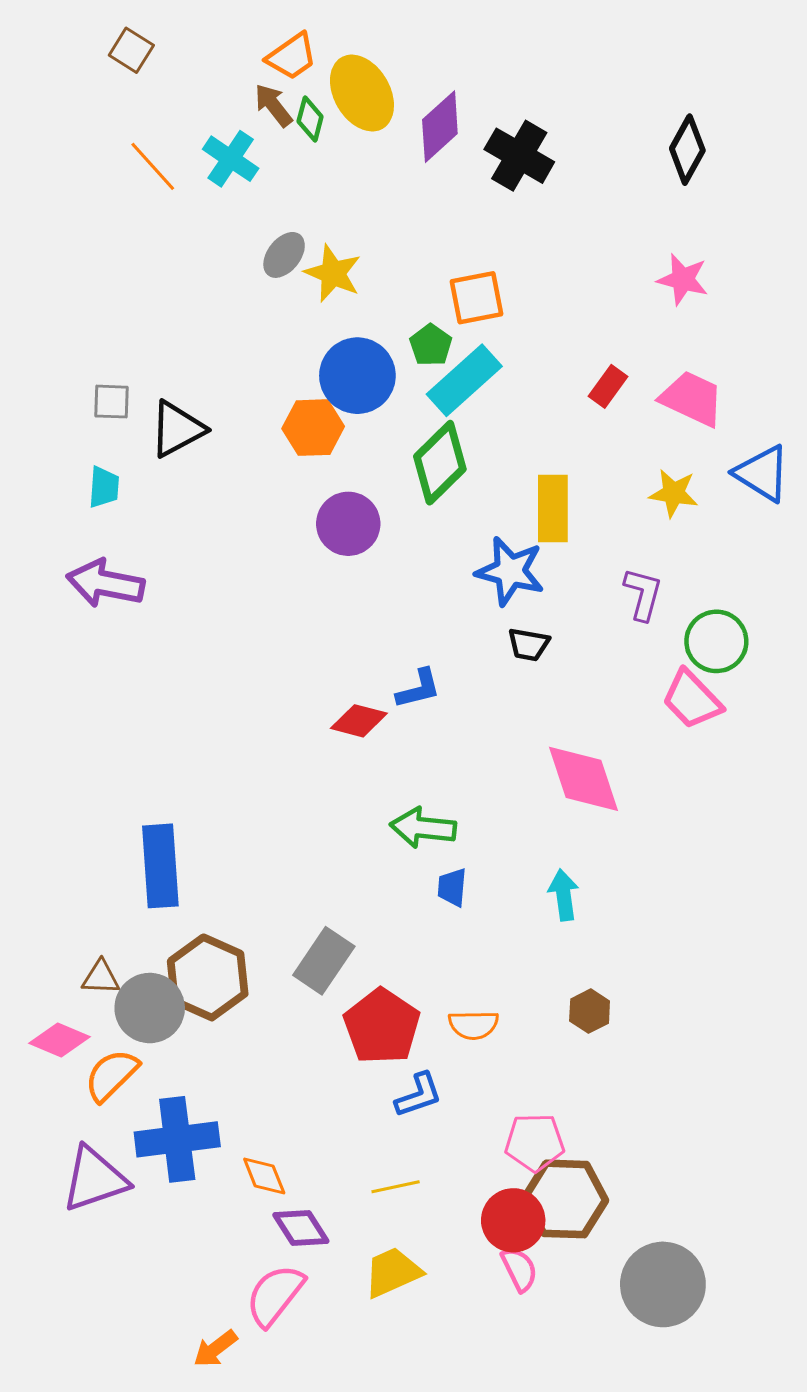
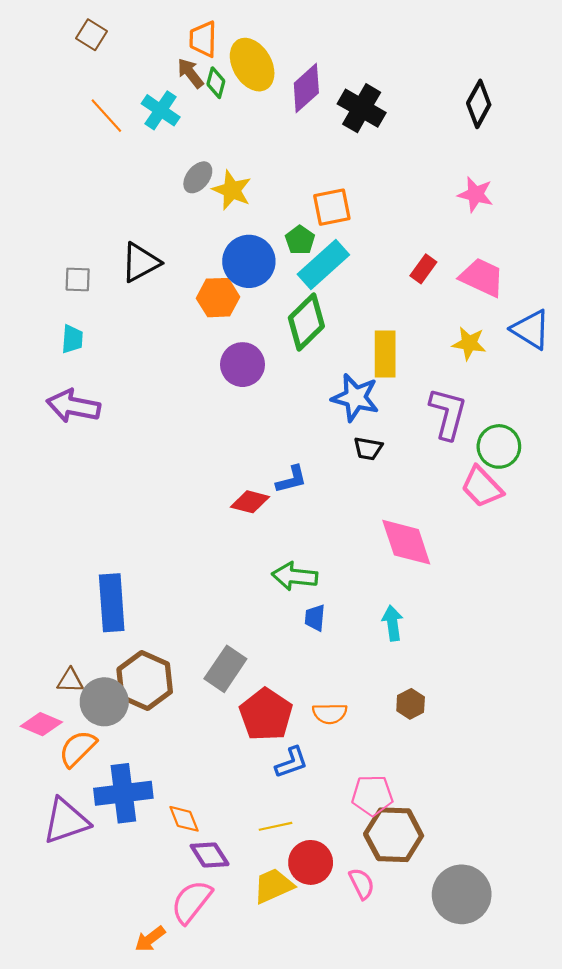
orange trapezoid: (292, 56) -> (203, 39), turned 126
black triangle: (177, 429) -> (140, 262), moved
purple L-shape: (643, 594) -> (448, 414), size x1.4
red circle: (513, 1220) -> (311, 862), moved

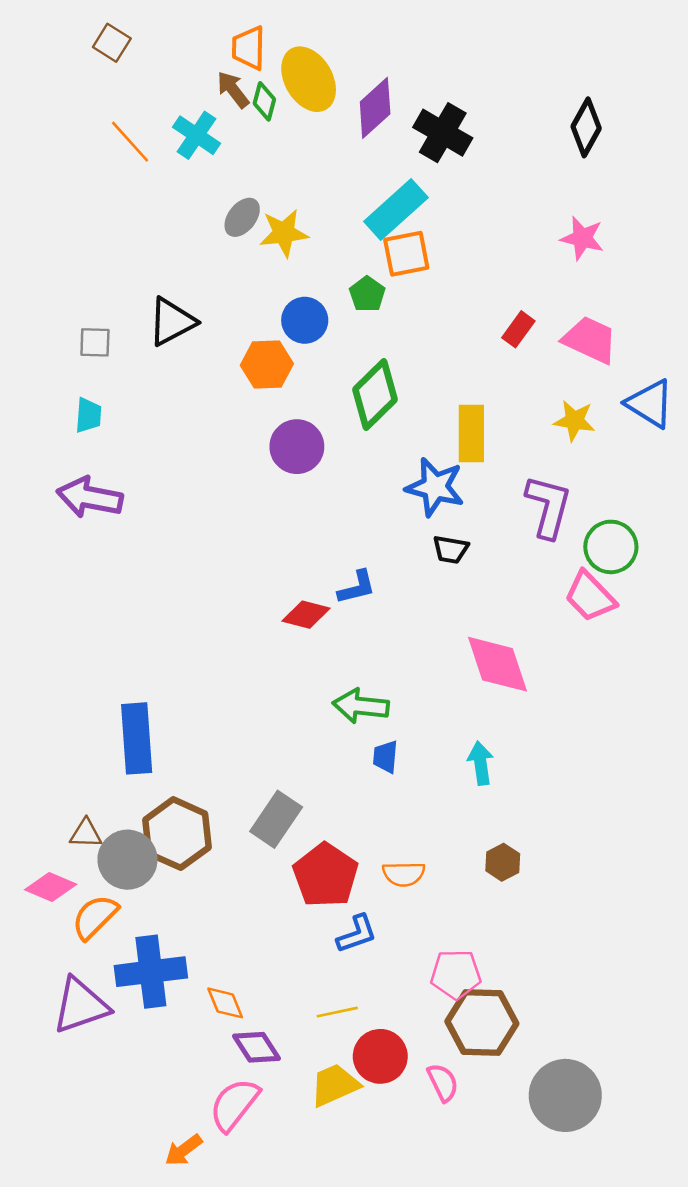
yellow star: (232, 190) -> (284, 233), turned -30
blue circle: (249, 261) -> (305, 320), size x0.7
cyan rectangle: (323, 265) -> (396, 209), moved

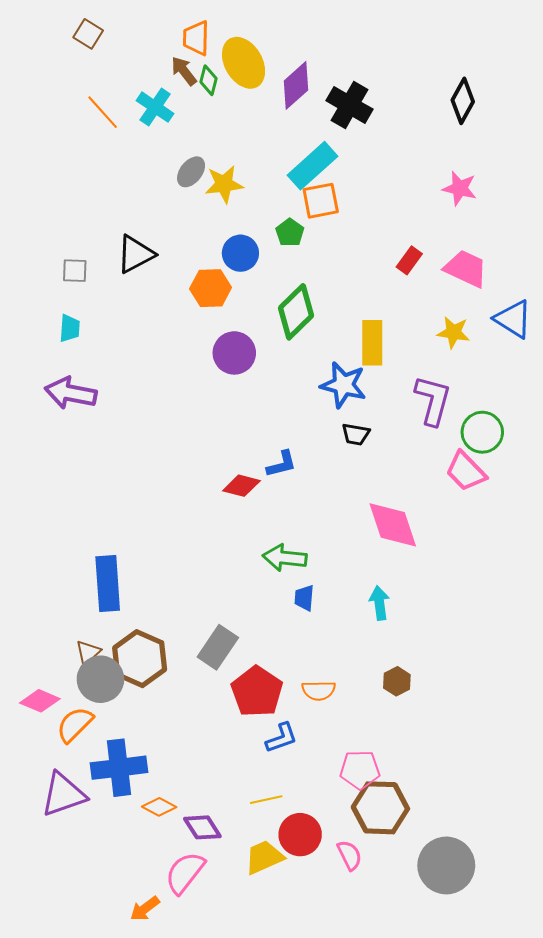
brown triangle: (86, 834) -> (88, 652), moved, turned -44
orange diamond: (225, 1003) -> (159, 807), moved, turned -40

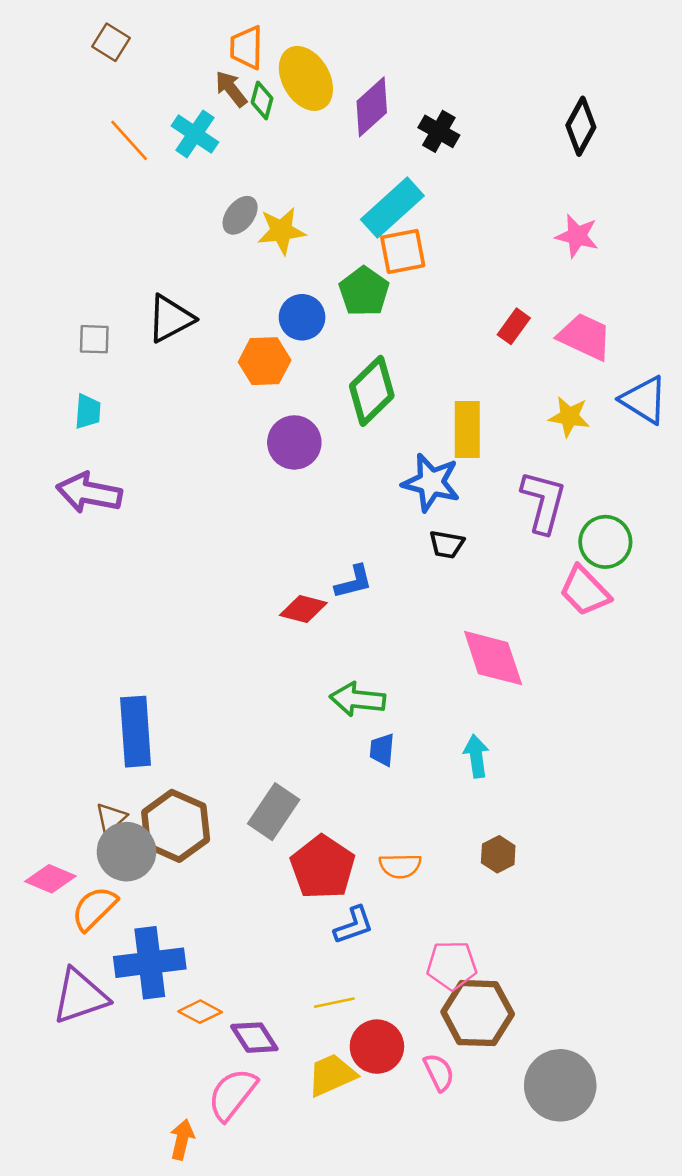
black cross: (350, 105) -> (439, 131), size x0.7
green pentagon: (290, 233) -> (364, 291), size x1.4
orange arrow: (145, 909) -> (182, 1140), turned 140

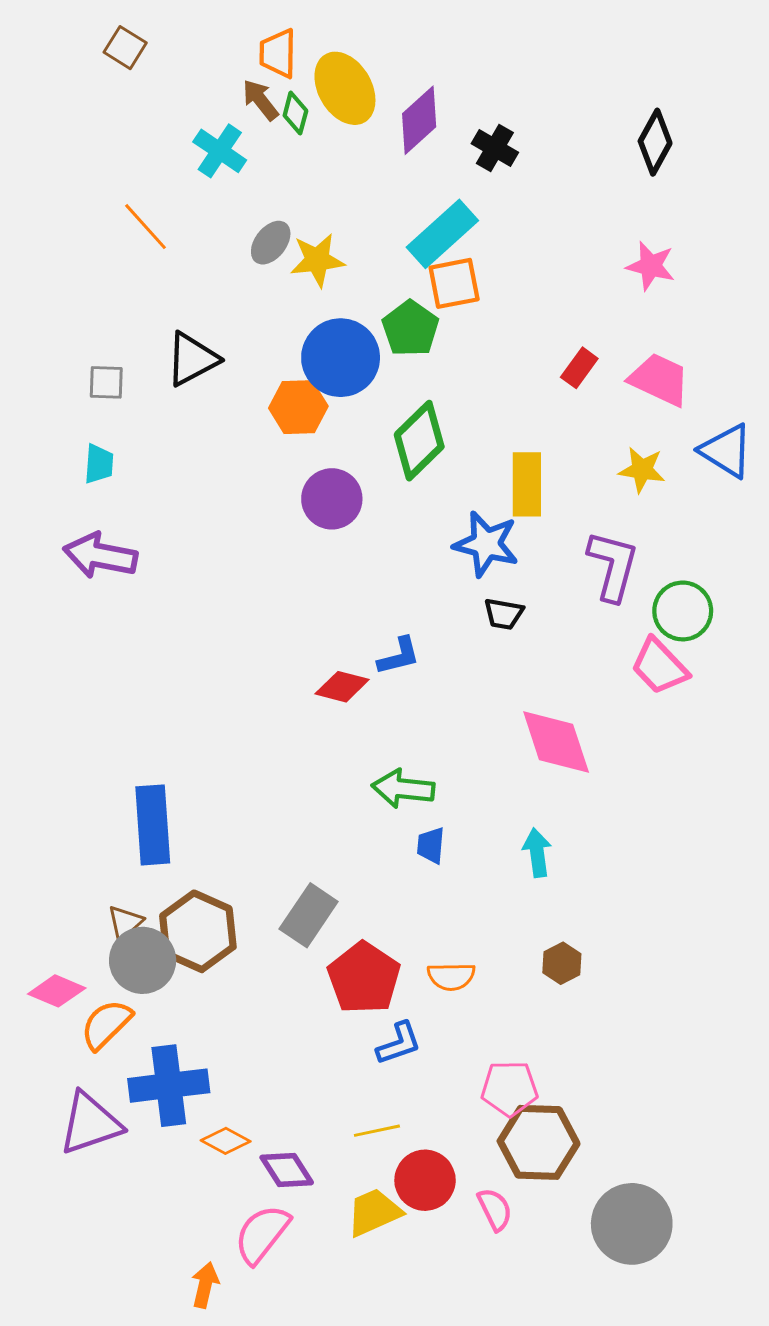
orange line: (129, 140) -> (145, 227), moved
blue circle: (302, 317) -> (341, 358), size x1.5

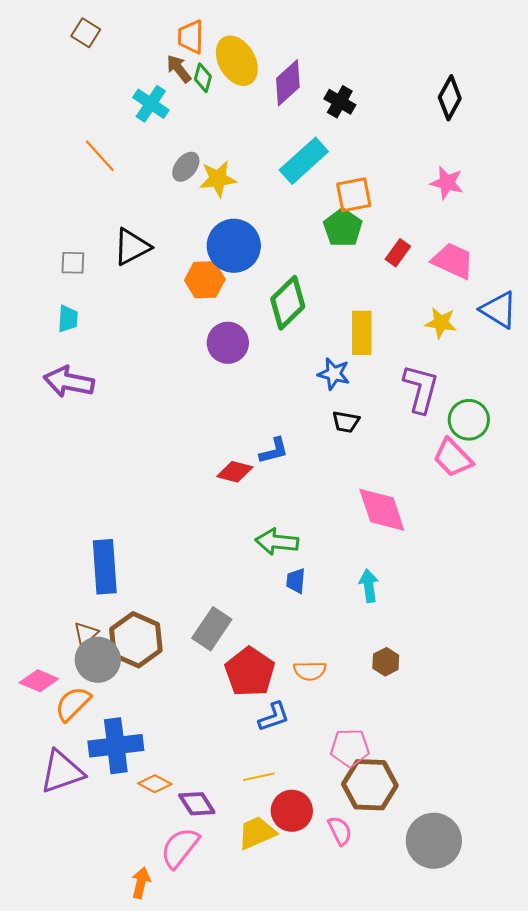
orange square: (454, 283) -> (354, 195), moved
green pentagon: (410, 329) -> (343, 228), moved
blue star: (486, 544) -> (334, 374), size x0.7

